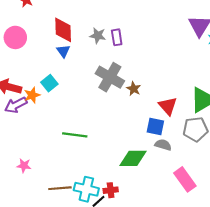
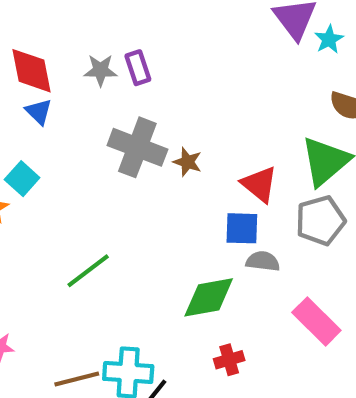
green line: (75, 135) -> (88, 271), turned -35
red cross: (111, 190) -> (229, 360), moved

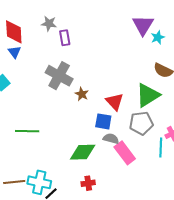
gray star: (100, 70) -> (49, 23), moved
brown star: (187, 162) -> (82, 94), moved
green line: (88, 271) -> (27, 131), turned 30
pink rectangle: (316, 321) -> (125, 153), moved

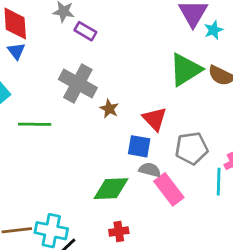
purple rectangle: (65, 38) -> (85, 31), turned -49
green triangle: (148, 95) -> (186, 70), moved
green line: (27, 131) -> (35, 124), moved

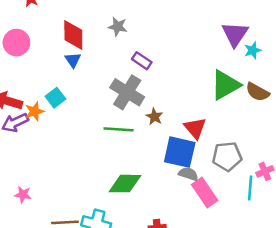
purple rectangle: (85, 31) -> (142, 61), moved
green line: (35, 124) -> (119, 129), moved
blue square: (139, 146) -> (180, 152), size x1.5
green diamond: (111, 189) -> (125, 184), moved

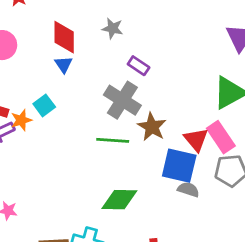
brown star: (154, 117) -> (152, 127), size x1.5
pink rectangle: (205, 193) -> (221, 137), moved

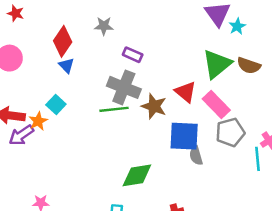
red diamond: (64, 37) -> (63, 41), turned 44
green line: (113, 140) -> (114, 109), moved
red triangle: (196, 140) -> (185, 92), moved
gray semicircle: (188, 189) -> (196, 156), turned -114

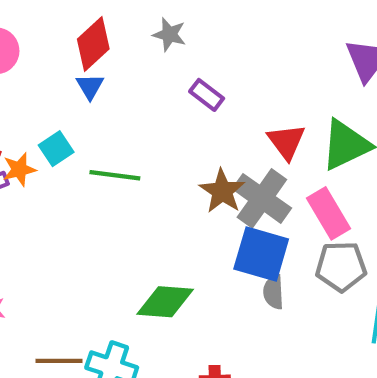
gray cross: (124, 87) -> (262, 198), moved
red triangle: (185, 92) -> (286, 142), moved
green line: (114, 109) -> (115, 175), moved

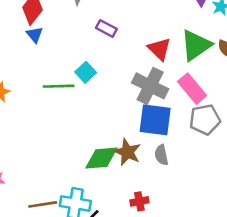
cyan square: (56, 149) -> (86, 72), moved
brown star: (222, 191) -> (127, 152), moved
gray semicircle: (273, 292) -> (161, 155), moved

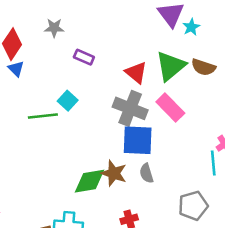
gray pentagon: (205, 120) -> (193, 206), moved

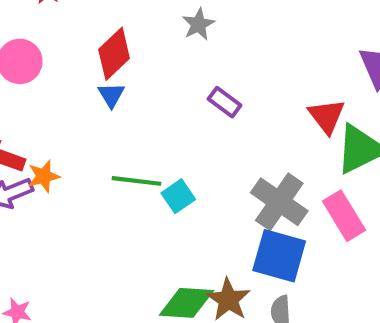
gray star: (54, 28) -> (198, 24), moved, turned 30
red triangle: (136, 72) -> (327, 116), moved
cyan square: (68, 101) -> (178, 196), moved

